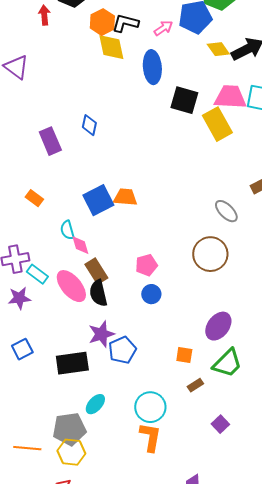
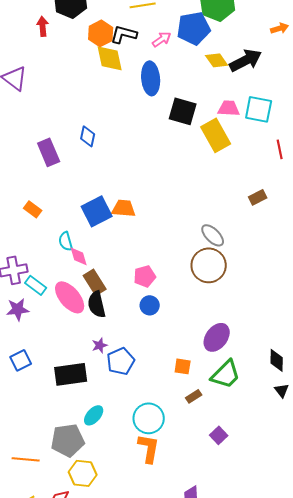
pink trapezoid: (230, 97) -> (229, 108), size x0.7
gray ellipse: (226, 211) -> (213, 235), moved
purple star: (101, 334) -> (100, 345), size x0.6
yellow hexagon: (71, 452) -> (83, 473), moved

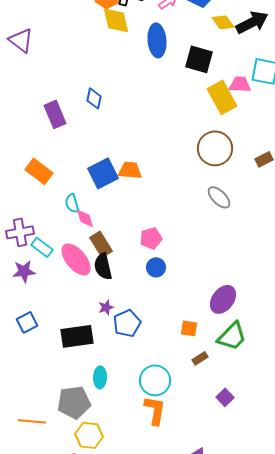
pink trapezoid: (229, 108) -> (240, 84), moved
black square: (183, 111) -> (199, 59), moved
orange rectangle: (33, 209) -> (39, 171), size x1.5
brown circle: (209, 265) -> (215, 148), moved
cyan ellipse: (94, 415) -> (100, 377), turned -40

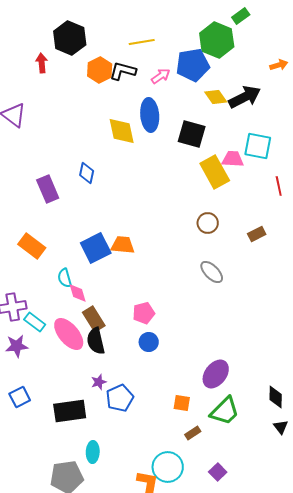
yellow diamond: (116, 20) -> (122, 131), moved
brown circle: (215, 148) -> (208, 223), size x0.6
cyan circle: (155, 380) -> (168, 467), moved

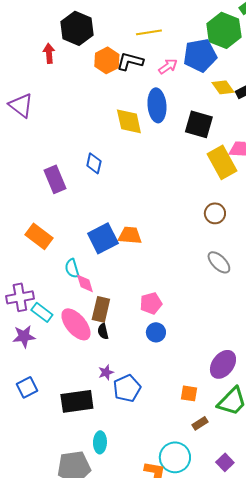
brown rectangle: (94, 319) -> (101, 309), turned 45
black semicircle: (96, 341) -> (103, 331), size x0.6

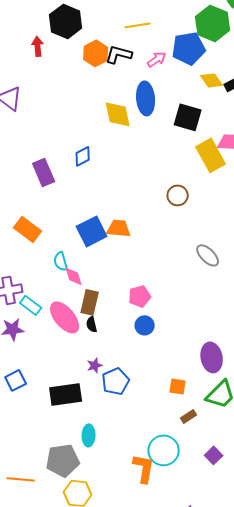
blue diamond: (94, 163) -> (83, 156), turned 50
brown circle: (215, 213) -> (178, 195), moved
purple ellipse: (223, 364) -> (212, 357), turned -48

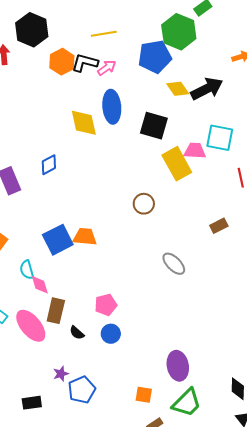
pink arrow: (157, 59) -> (107, 68), moved
black semicircle: (92, 324) -> (77, 333), moved, turned -35
black rectangle: (66, 394) -> (32, 403), size x0.6

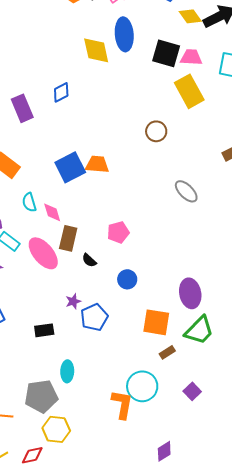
pink trapezoid: (195, 151) -> (191, 57), moved
cyan semicircle: (27, 270) -> (29, 202), moved
blue circle: (111, 334) -> (127, 279), moved
orange square: (144, 395) -> (156, 322), size x1.6

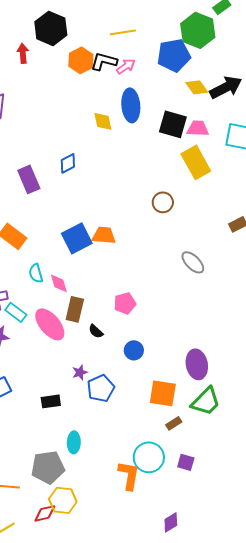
yellow diamond: (96, 50) -> (103, 121), size x0.7
purple square: (192, 391) -> (186, 462), moved, turned -30
red diamond: (32, 455) -> (45, 513), moved

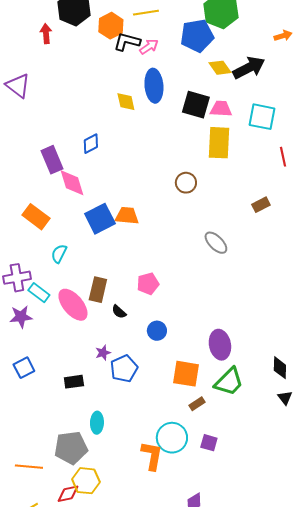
orange hexagon: (81, 60) -> (111, 26), moved
yellow rectangle: (196, 162) -> (219, 143), turned 32
cyan semicircle: (36, 273) -> (59, 254), turned 42
pink diamond: (59, 283) -> (72, 183), moved, size x1.4

